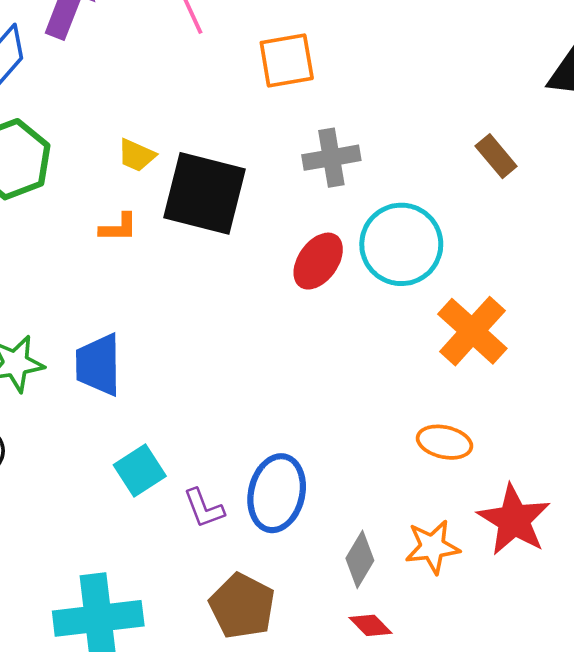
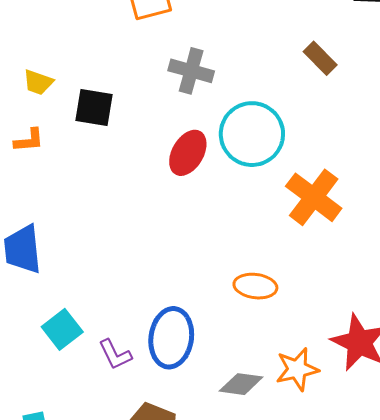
gray cross: (331, 158) -> (191, 71), turned 30
black square: (204, 193) -> (94, 108), size x0.6
orange ellipse: (444, 442) -> (255, 286), moved
gray diamond: (360, 559) -> (241, 384), turned 72

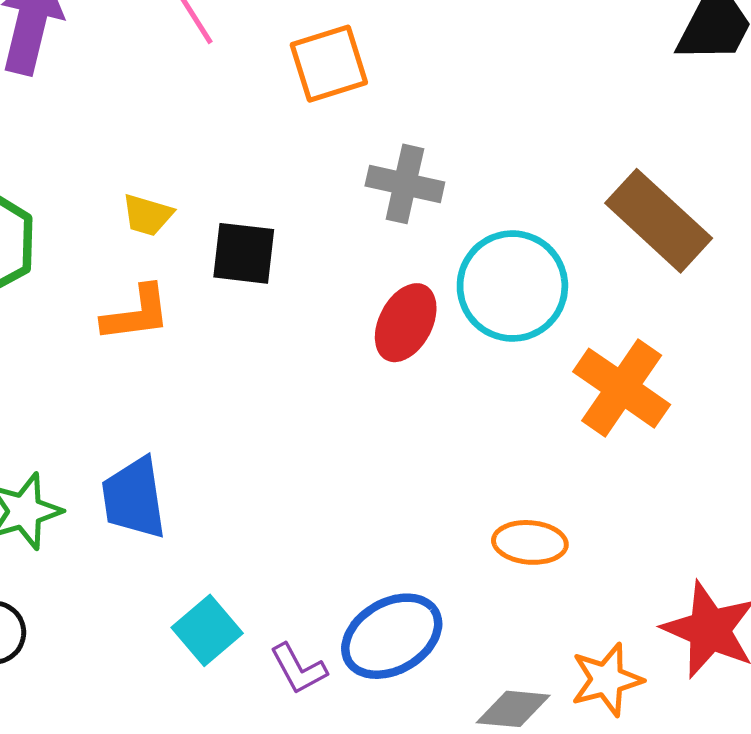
brown rectangle: (320, 58) -> (659, 221), moved, size x1.8
orange L-shape: (29, 140) -> (136, 314), size x1.4
blue ellipse: (171, 338) -> (392, 636), turned 54

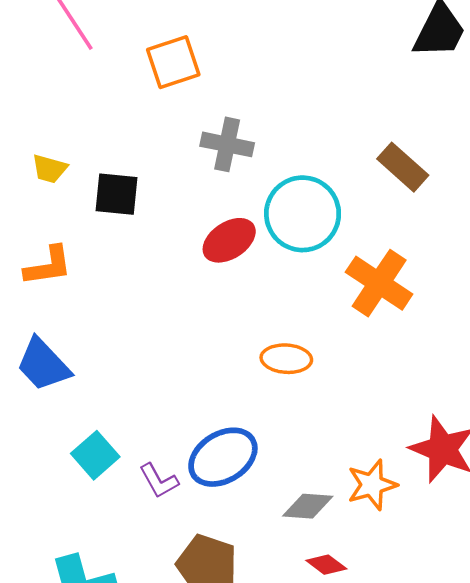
brown rectangle: (659, 221) -> (403, 167), size x0.7
orange L-shape: (136, 314) -> (48, 266), moved
red ellipse: (406, 323) -> (229, 240), turned 30
blue trapezoid: (134, 498) -> (43, 365), turned -34
orange ellipse: (530, 542) -> (286, 359), moved

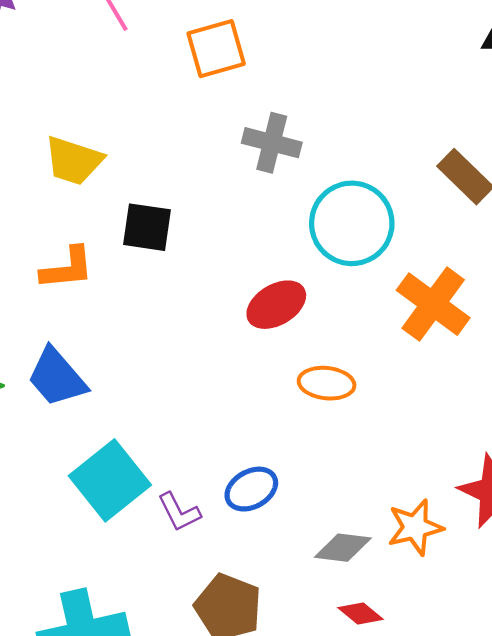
yellow trapezoid: (49, 169) -> (74, 161), size x1.5
black square: (116, 194) -> (147, 227), moved
red ellipse: (229, 240) -> (276, 305), moved
cyan square: (95, 455) -> (110, 480), size x1.5
blue ellipse: (223, 457) -> (251, 489), size x0.7

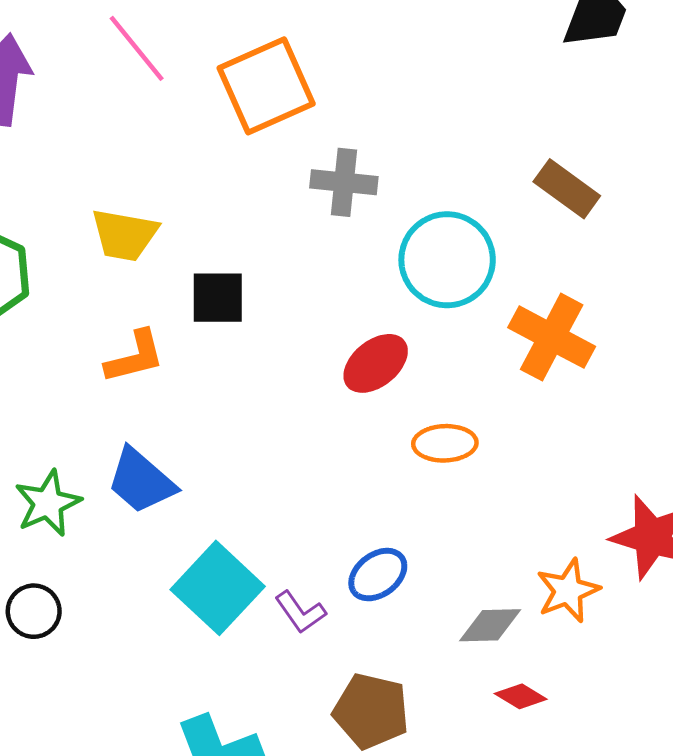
orange square: (216, 49) -> (266, 86), size x1.4

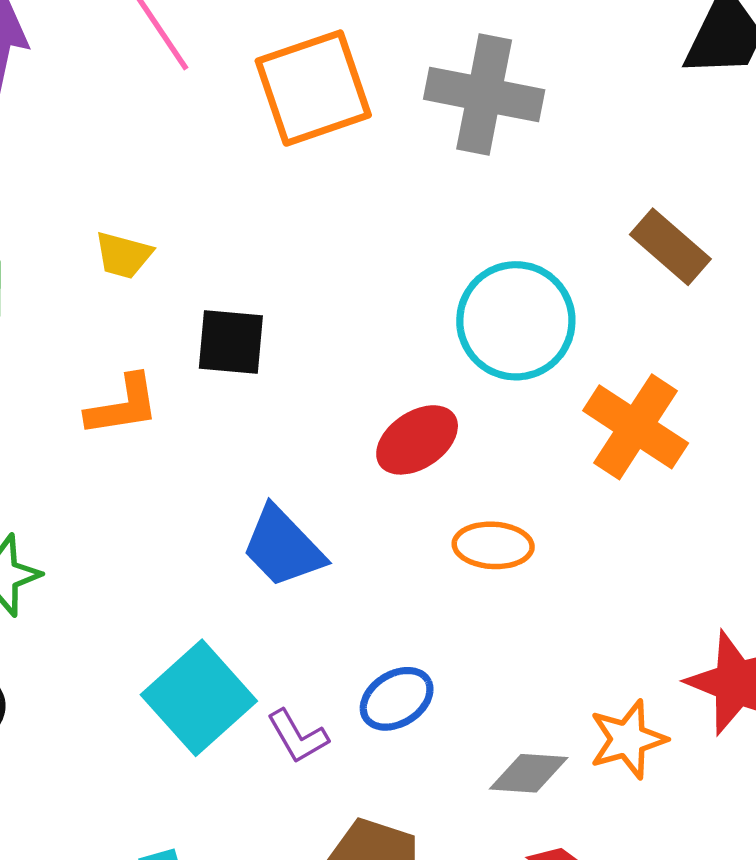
gray cross: (344, 182) -> (484, 95), moved, size x1.4
yellow trapezoid: (124, 235) -> (123, 255), size x0.7
blue trapezoid: (141, 481) -> (283, 547), moved

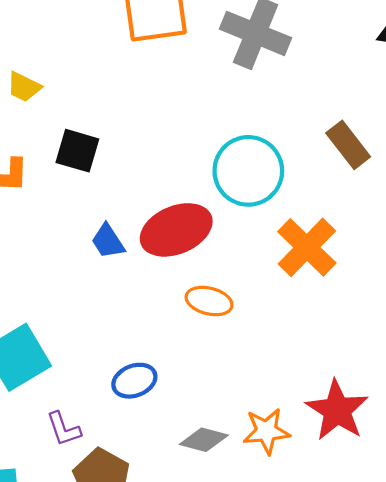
red ellipse: (417, 440) -> (176, 230), size x1.4
blue trapezoid: (283, 547) -> (108, 241), moved, size x0.7
purple L-shape: (298, 736) -> (64, 429), moved

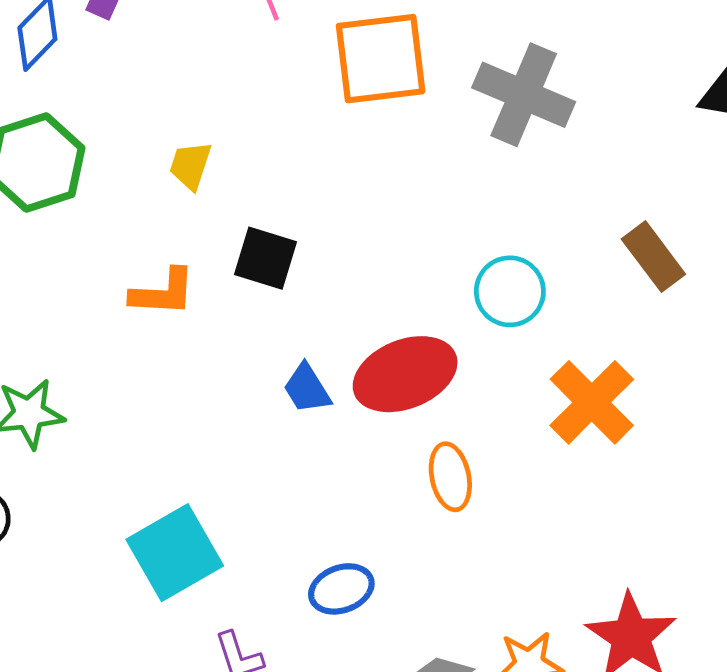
yellow trapezoid: (24, 87) -> (190, 165), turned 81
cyan circle: (248, 171) -> (510, 291), size x0.7
orange ellipse: (209, 301) -> (450, 477), turned 63

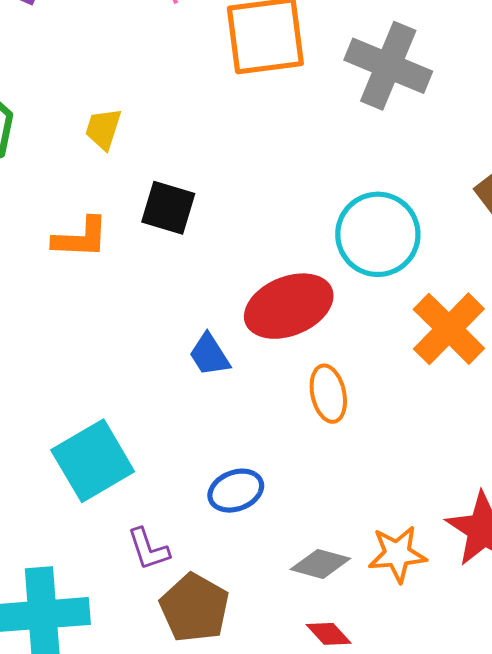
cyan circle: (510, 291) -> (378, 234), size x1.4
blue trapezoid: (307, 389) -> (209, 355), moved

